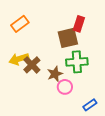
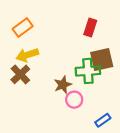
brown square: (68, 38) -> (102, 60), moved
yellow arrow: (19, 59) -> (27, 55), moved
brown cross: (32, 65) -> (20, 74), moved

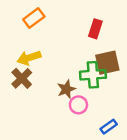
orange rectangle: (23, 27) -> (34, 18), moved

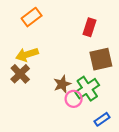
green cross: (93, 75) -> (87, 89), moved, turned -30

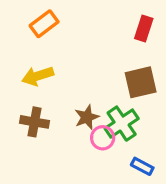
red rectangle: (89, 27) -> (144, 29), moved
brown cross: (20, 74) -> (35, 122), moved, turned -36
blue rectangle: (102, 119) -> (142, 166), turned 63

